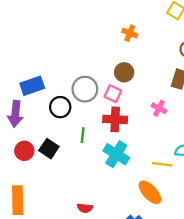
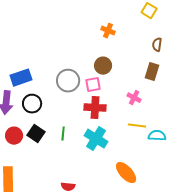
pink square: (113, 94) -> (93, 85), turned -35
black circle: (60, 107) -> (32, 104), moved
green line: (83, 135) -> (63, 134), moved
yellow line: (162, 164) -> (137, 126), moved

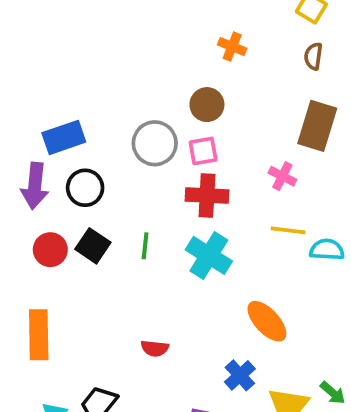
brown semicircle: (157, 45) -> (313, 56), moved
brown circle: (103, 66) -> (207, 105), moved
brown rectangle: (152, 72) -> (317, 126), size x1.4

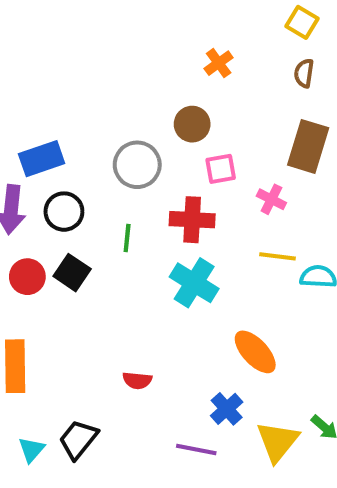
orange cross: (232, 47) -> (219, 63), turned 32
pink square: (203, 151) -> (221, 169), moved
green line: (145, 246) -> (127, 238), moved

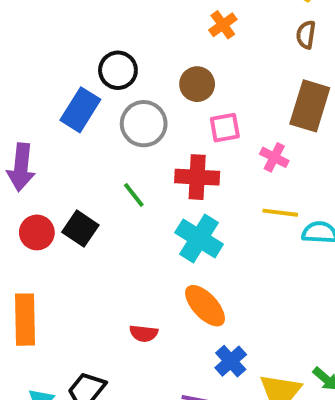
blue rectangle: (42, 159) -> (80, 110), moved, turned -39
black circle: (64, 212) -> (118, 70), moved
green line: (127, 238) -> (134, 195), turned -44
orange ellipse: (255, 352) -> (205, 306), moved

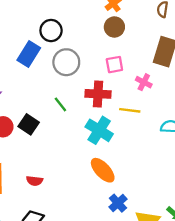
brown circle: (197, 84) -> (114, 27), moved
yellow line: (280, 213) -> (130, 110), moved
red semicircle: (144, 333) -> (35, 181), moved

